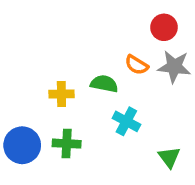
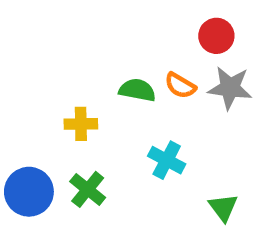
green semicircle: (104, 84) -> (137, 90), moved
green cross: (67, 144) -> (88, 189), turned 36

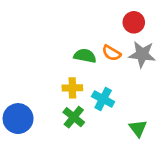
yellow cross: (81, 124) -> (72, 88), moved
green cross: (88, 189) -> (74, 117), moved

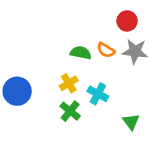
yellow cross: (72, 88) -> (69, 83), turned -30
blue circle: (18, 119) -> (17, 91), moved

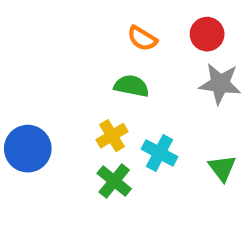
orange semicircle: (106, 50) -> (142, 38), moved
green triangle: (131, 122) -> (222, 168), moved

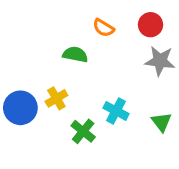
green semicircle: (131, 86) -> (75, 54), moved
yellow cross: (112, 136) -> (56, 98), moved

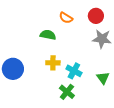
yellow cross: (56, 98) -> (53, 63), moved, turned 32
green cross: (83, 131) -> (67, 92), moved

